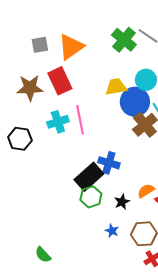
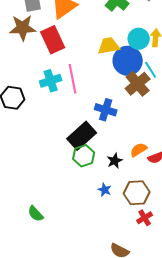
brown star: (30, 88) -> (23, 28), moved
blue cross: (109, 163) -> (106, 110), moved

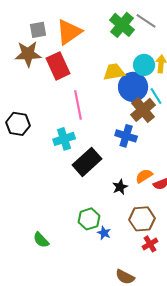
cyan cross: (51, 81) -> (64, 139), moved
blue cross: (106, 110) -> (126, 136), moved
green hexagon: (84, 156) -> (89, 219), moved
blue star: (105, 190) -> (104, 233), moved

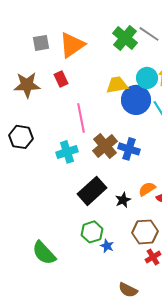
brown star: (28, 54) -> (27, 85), moved
red rectangle: (58, 66) -> (61, 79), size x0.6
brown cross: (143, 110) -> (105, 146), moved
black rectangle: (87, 162) -> (92, 191), moved
green semicircle: (41, 240) -> (44, 253), size x1.5

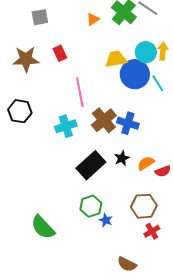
orange triangle: (72, 45) -> (93, 19), moved, size x0.5
black star: (123, 200) -> (122, 158), moved

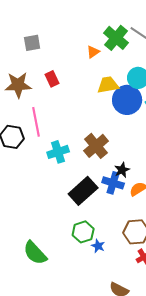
orange triangle: (93, 19) -> (93, 52), moved
pink line: (80, 92) -> (36, 122), moved
blue cross: (128, 123) -> (113, 183), moved
black star: (122, 158) -> (122, 170), moved

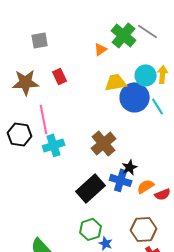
cyan cross: (58, 152) -> (54, 145), moved

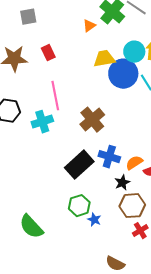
pink line: (44, 119) -> (55, 96), moved
black star: (130, 167) -> (122, 183), moved

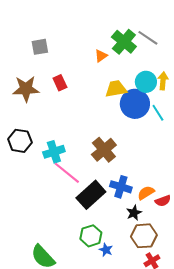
pink line: (55, 96) -> (67, 173), moved, turned -40

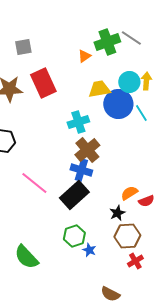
green cross: (124, 42) -> (107, 42), turned 30
red rectangle: (60, 83) -> (43, 83), size x1.8
cyan cross: (54, 152) -> (78, 122), moved
pink line: (67, 173) -> (34, 183), moved
blue cross: (121, 187) -> (81, 170), moved

